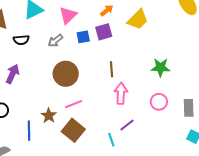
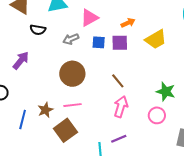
brown line: (111, 69) -> (118, 81), turned -49
pink circle: (159, 102) -> (157, 115), moved

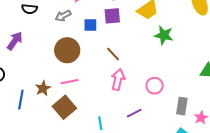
blue square: (99, 42) -> (90, 25), moved
green star: (166, 92) -> (164, 35), moved
purple line: (119, 139) -> (134, 113), moved

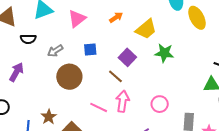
gray arrow: (63, 16) -> (55, 51), moved
purple square: (112, 16) -> (127, 57), moved, turned -36
pink line: (70, 82) -> (99, 107), moved, turned 42

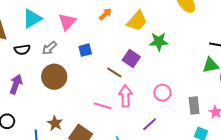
gray arrow: (55, 51) -> (49, 48), moved
purple square: (127, 57) -> (131, 58), moved
brown circle: (69, 77) -> (54, 77), moved

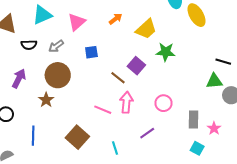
brown star: (55, 123) -> (46, 100), moved

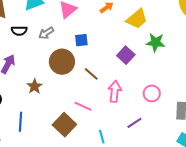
brown circle: (58, 75) -> (62, 62), moved
brown line: (118, 78) -> (91, 74), moved
pink line: (103, 110) -> (83, 106), moved

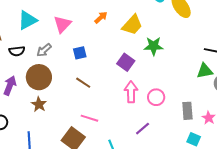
brown circle: (62, 62) -> (39, 77), moved
brown line: (91, 74) -> (83, 83), moved
pink arrow: (115, 91) -> (131, 92), moved

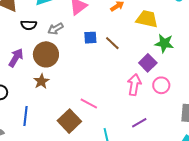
yellow trapezoid: (132, 25) -> (147, 19), turned -130
purple square: (126, 62) -> (148, 63), moved
brown line: (83, 83) -> (112, 43), moved
pink circle: (156, 97) -> (161, 85), moved

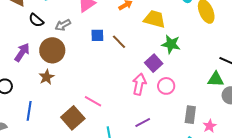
black semicircle: (29, 25) -> (36, 20), turned 35

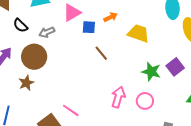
blue square: (97, 35) -> (89, 27), moved
green star: (171, 44) -> (151, 72), moved
purple square: (154, 63) -> (175, 67), moved

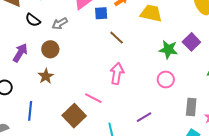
brown circle: (34, 57) -> (50, 49), size x0.7
pink arrow: (118, 97) -> (117, 74), moved

